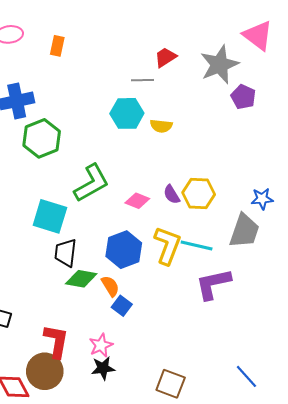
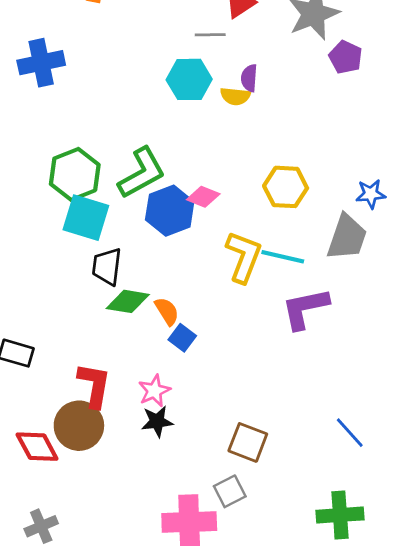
green hexagon: (42, 138) -> (75, 174), moved
purple semicircle: (172, 195) -> (249, 78), moved, turned 36
blue hexagon: (124, 250) -> (170, 211), moved

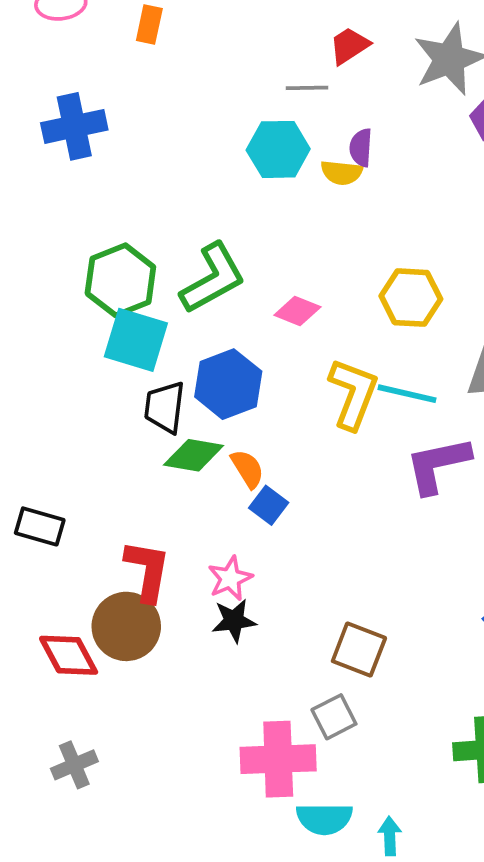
blue hexagon: (170, 211) -> (228, 384), moved

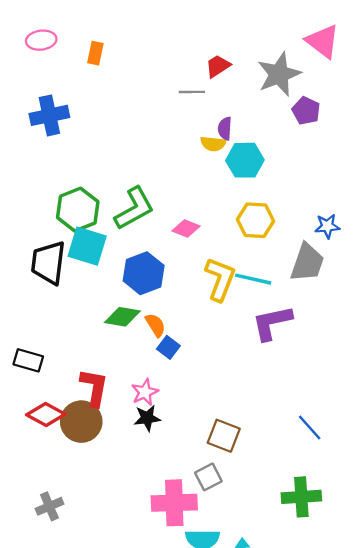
cyan hexagon: (278, 149) -> (245, 160), moved
black trapezoid: (165, 407) -> (48, 263), moved, size x1.4
red diamond: (69, 655) -> (46, 414), moved, turned -33

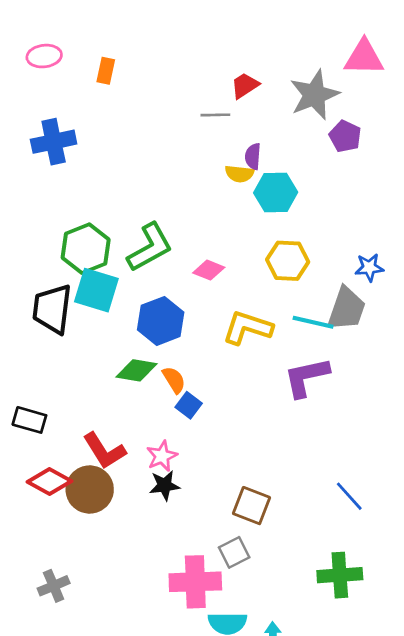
pink triangle: (323, 41) -> (364, 57), turned -36
yellow L-shape: (220, 279) -> (248, 328), turned -93
cyan line: (253, 279) -> (313, 322), moved
red L-shape: (94, 387) -> (104, 451), turned 138

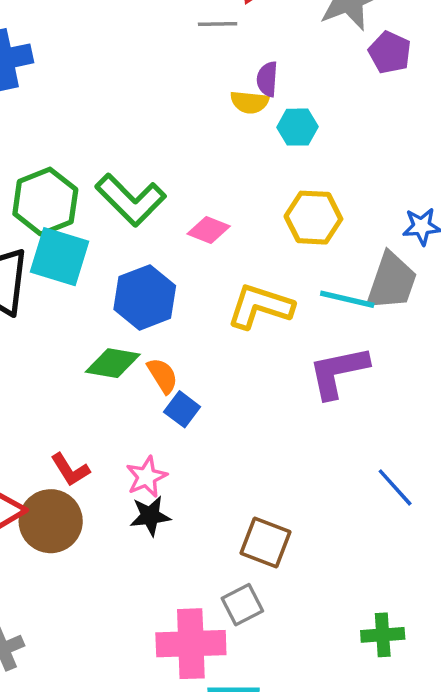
cyan hexagon: (276, 193) -> (297, 127), size x0.7
green L-shape: (150, 247) -> (131, 200), turned 74
red L-shape: (104, 451) -> (70, 470), size x0.7
blue line: (349, 496) -> (395, 487), moved
green cross: (340, 575) -> (383, 635), size x0.7

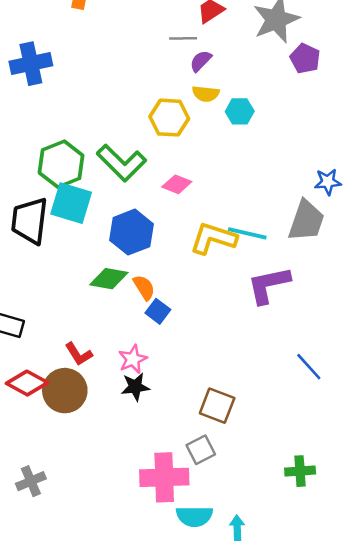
purple semicircle: (267, 79) -> (201, 61), moved, turned 40
yellow hexagon: (313, 218) -> (169, 118), moved
cyan line: (347, 299) -> (247, 233), moved

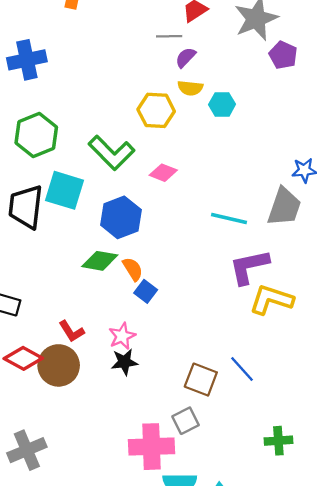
green hexagon: (61, 164) -> (36, 135), moved
yellow L-shape: (213, 238) -> (271, 300), moved
blue line: (309, 367) -> (242, 369), moved
gray cross: (31, 481) -> (27, 450), size x1.4

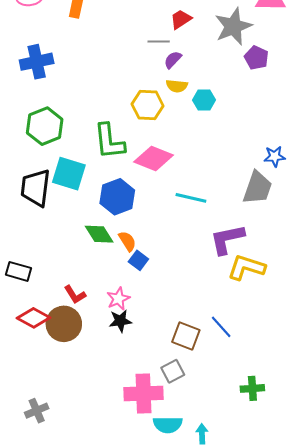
green L-shape: (112, 153) -> (109, 141), turned 39
pink diamond: (163, 173) -> (154, 158), size x1.6
cyan line: (229, 218) -> (191, 198), moved
green diamond: (100, 261) -> (99, 234), turned 48
gray cross: (27, 450) -> (37, 411), moved, size x0.7

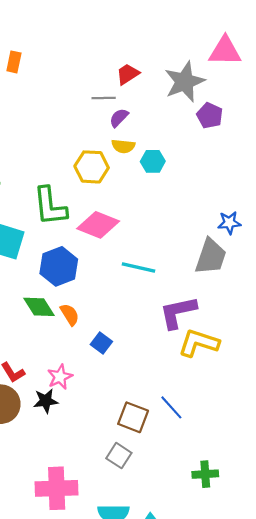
blue square: (138, 260) -> (101, 343), moved
black star: (120, 321) -> (46, 401), moved
gray square: (173, 371) -> (119, 456), turned -30
pink cross: (144, 393) -> (57, 488), moved

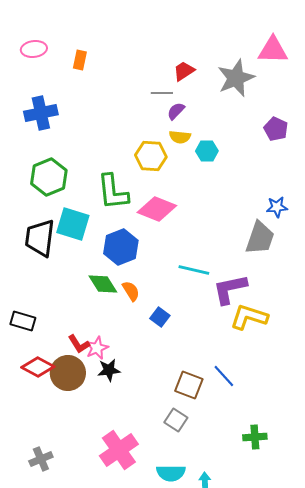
purple pentagon: (210, 116) -> (276, 129), moved
cyan line: (139, 267) -> (194, 270), moved
pink star: (60, 377) -> (97, 348), moved
pink cross: (57, 488) -> (119, 450), turned -33

